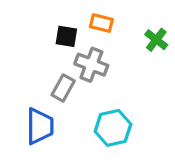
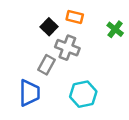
black square: (66, 36) -> (49, 27), turned 35

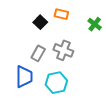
gray cross: (67, 48) -> (63, 50), moved
cyan hexagon: (83, 94) -> (56, 83), moved

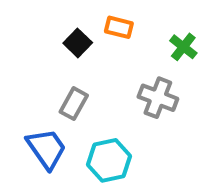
gray cross: (63, 50) -> (158, 98), moved
blue trapezoid: (24, 77) -> (46, 149), turned -35

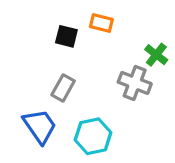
black square: (78, 43) -> (66, 36), turned -30
green cross: (183, 47) -> (156, 55), moved

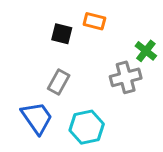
gray cross: (135, 83) -> (126, 77), turned -36

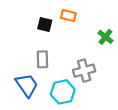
gray cross: (126, 77) -> (84, 71), moved
gray rectangle: (59, 82) -> (42, 59), turned -30

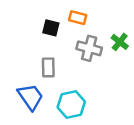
gray cross: (84, 71) -> (89, 48), moved, turned 30

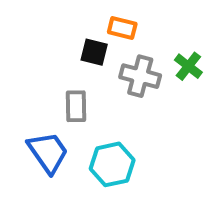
black square: (51, 28) -> (94, 52), moved

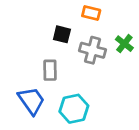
orange rectangle: (122, 28) -> (91, 13), moved

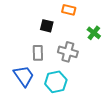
gray cross: (93, 50) -> (68, 52), moved

